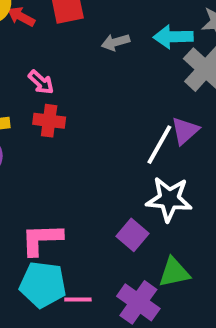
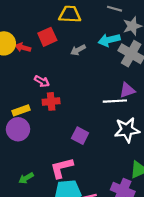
purple triangle: (185, 131) -> (127, 90), turned 35
white line: (159, 145) -> (115, 101), turned 70
purple square: (132, 235) -> (80, 136), moved

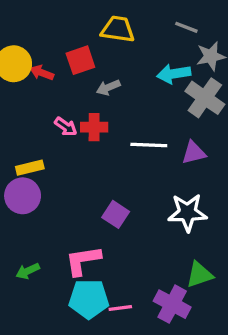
gray arrow: (78, 50) -> (108, 87), moved
red cross: (51, 101) -> (94, 127), moved
white line: (115, 101) -> (149, 145), moved

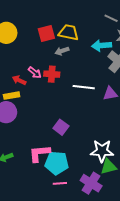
yellow trapezoid: (118, 29) -> (69, 32), moved
red arrow: (42, 73) -> (19, 80), moved
white star: (187, 213) -> (102, 151), moved
cyan pentagon: (89, 299) -> (57, 163), moved

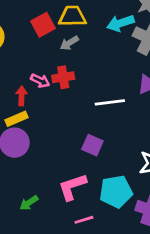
red arrow: (19, 80) -> (22, 96), turned 80
white line: (84, 87) -> (110, 102), moved
cyan pentagon: (57, 163) -> (116, 192), moved
pink line: (60, 183) -> (84, 220), moved

